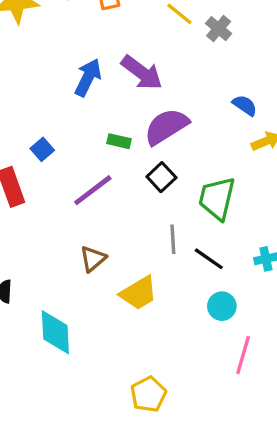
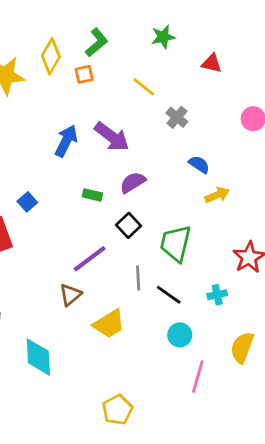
gray cross: (219, 29) -> (177, 117), moved
purple semicircle: (166, 127) -> (133, 182), size x0.7
purple line: (93, 190) -> (90, 259), moved

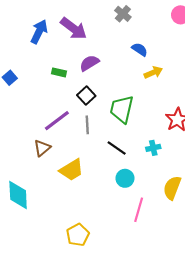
gray line: (138, 278) -> (87, 125), moved

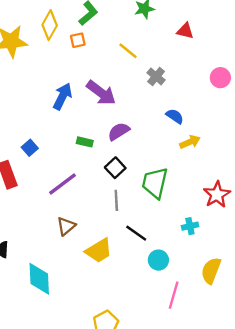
purple line: (57, 121) -> (63, 184), moved
black line: (117, 148) -> (136, 233), moved

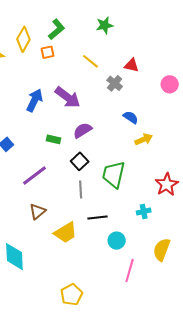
red triangle: (185, 31) -> (132, 65), moved
black line: (136, 233) -> (98, 217), turned -42

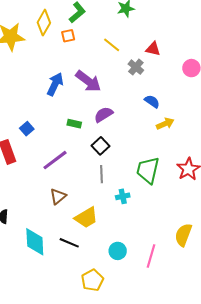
green trapezoid: (114, 174) -> (148, 170), moved
cyan cross: (144, 211) -> (123, 196), moved
black line: (98, 217) -> (69, 243), moved, turned 30
cyan circle: (117, 241) -> (118, 251), moved

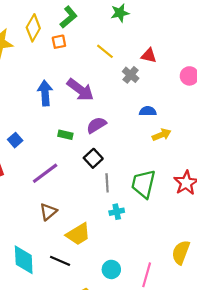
blue arrow: (55, 84) -> (45, 93), turned -30
blue semicircle: (152, 101) -> (148, 111), turned -35
gray line: (101, 174) -> (107, 183), moved

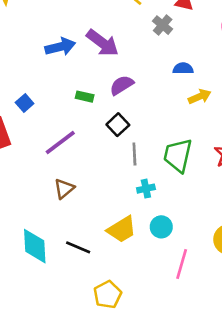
blue arrow: (45, 93) -> (60, 47), turned 80
yellow trapezoid: (78, 234) -> (122, 229), moved
cyan circle: (111, 269) -> (161, 227), moved

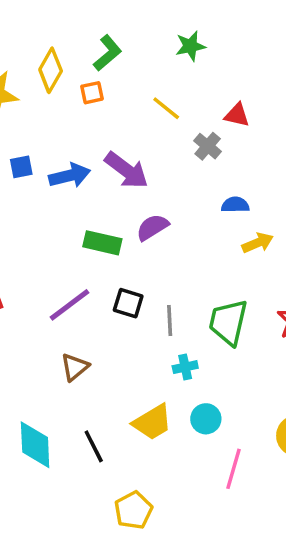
green rectangle: (85, 97) -> (102, 243), size x1.5
blue square: (25, 103) -> (21, 167), moved, turned 30
black square: (118, 125) -> (128, 303), moved, turned -30
black line: (78, 247) -> (94, 446), turned 40

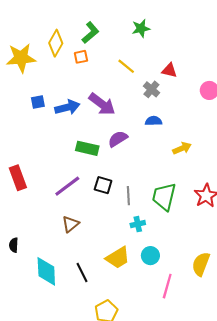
blue semicircle: (235, 205) -> (154, 121), moved

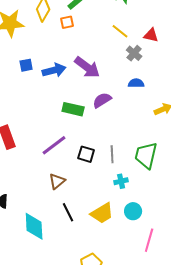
yellow line: (126, 66) -> (120, 31), moved
black square: (103, 185) -> (86, 154), moved
black line: (82, 272) -> (68, 212), moved

